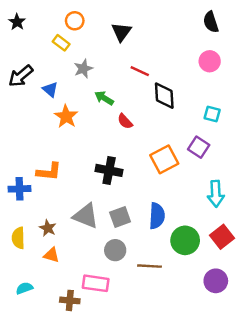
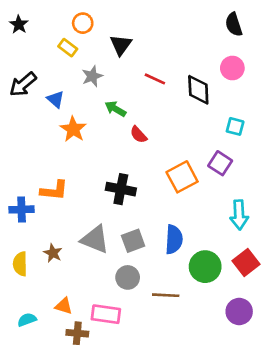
black triangle: (121, 32) -> (121, 45), moved
black diamond: (164, 96) -> (198, 90), moved
orange triangle: (51, 255) -> (64, 306), moved

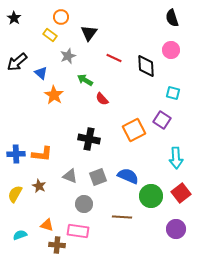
orange L-shape: (54, 190) -> (42, 154), moved
gray triangle: (95, 239) -> (70, 176), size x0.7
blue semicircle: (174, 239) -> (128, 176), turned -70
yellow semicircle: (20, 264) -> (15, 194), turned 30
gray circle: (128, 277) -> (84, 204), moved

